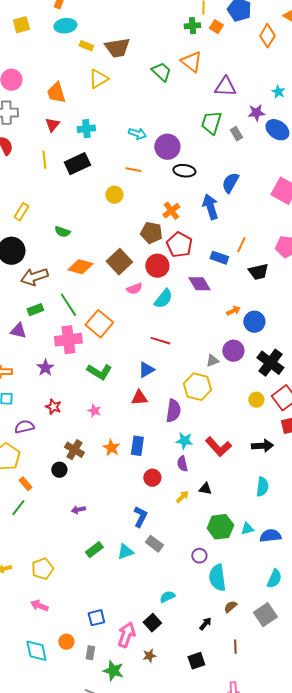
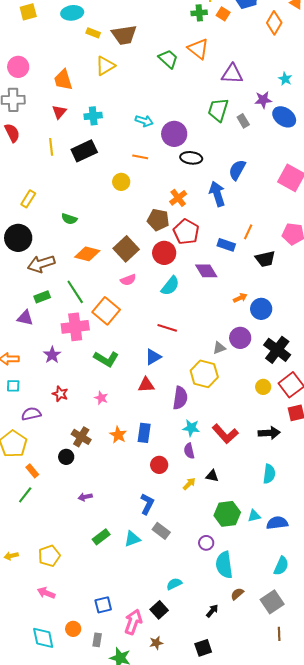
pink semicircle: (134, 289) -> (128, 280), moved
brown line: (235, 647) -> (279, 634), moved

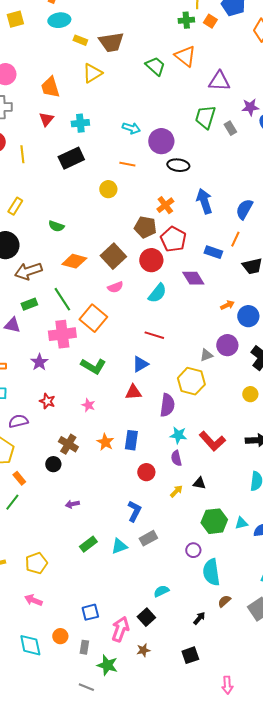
yellow line: (51, 147) -> (22, 154), moved
blue semicircle: (237, 170) -> (244, 209), moved
gray rectangle: (161, 531) -> (148, 538), turned -66

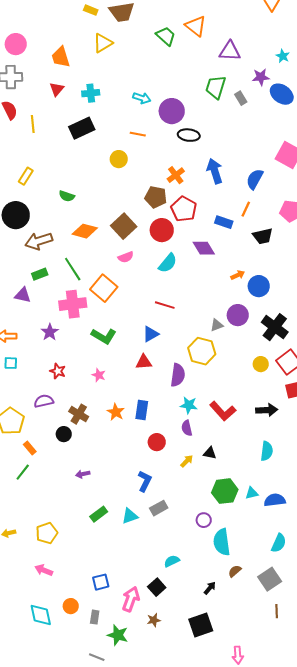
purple semicircle: (18, 421) -> (44, 401), moved
black square: (190, 655) -> (201, 625), size x1.4

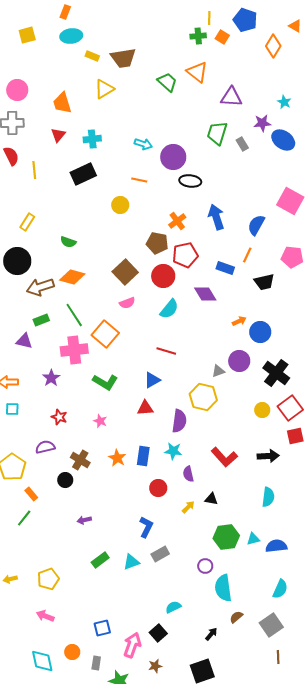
red pentagon: (184, 209) -> (185, 255), turned 30
orange diamond: (85, 231) -> (72, 277), moved
cyan star: (189, 405) -> (173, 451), moved

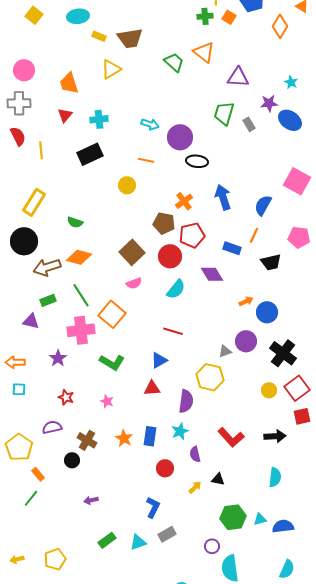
yellow square: (27, 35) -> (34, 15), turned -36
yellow rectangle: (27, 222) -> (34, 202), size x1.5
cyan star: (173, 451) -> (180, 431), turned -30

